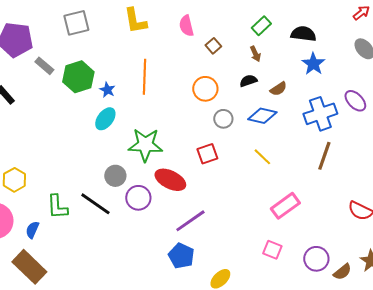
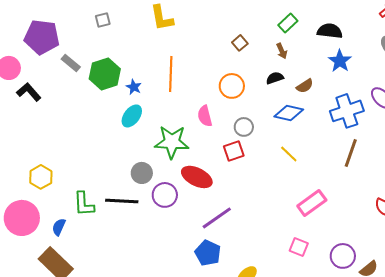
gray square: (76, 23) -> (103, 20), size x0.6
pink semicircle: (186, 26) -> (205, 116), moved
gray circle: (223, 119) -> (244, 127), moved
black line: (95, 204) -> (122, 201), turned -32

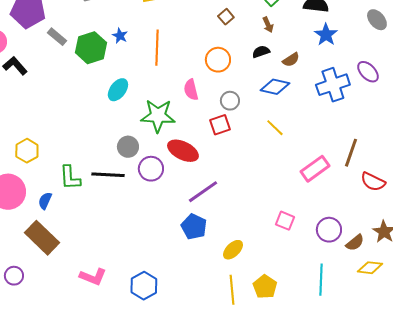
blue star: (134, 87) -> (120, 36), moved
brown line: (351, 153) -> (351, 153), moved
pink rectangle: (312, 203) -> (315, 169), moved

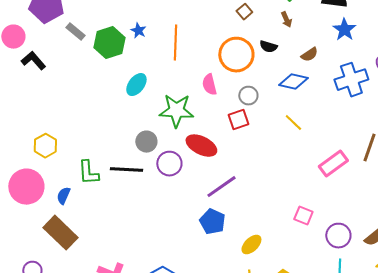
black semicircle: (261, 52) -> (268, 47), moved, turned -144
orange circle: (218, 60) -> (236, 55), size x1.4
purple circle: (329, 230) -> (338, 236), moved

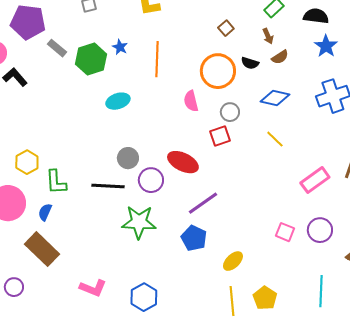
brown semicircle: (309, 55) -> (280, 57), moved
cyan ellipse: (136, 85) -> (118, 101), turned 35
green star: (176, 111) -> (139, 222), moved
green L-shape: (88, 173) -> (56, 182), moved
purple circle: (338, 236) -> (320, 230), moved

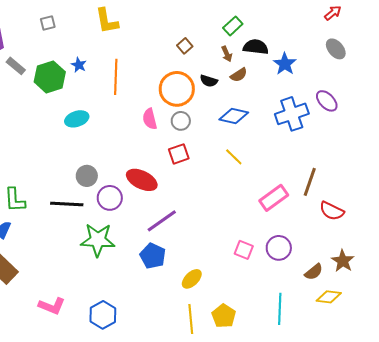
black semicircle: (316, 16) -> (256, 47), moved
gray circle: (230, 112) -> (181, 121), moved

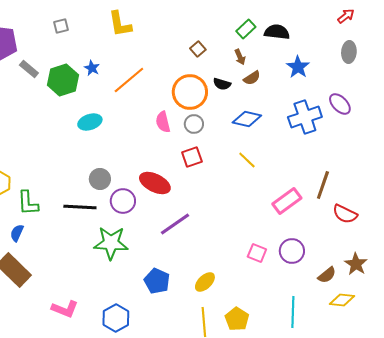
black semicircle: (256, 47) -> (277, 32), moved
gray ellipse: (336, 49) -> (349, 52), turned 45
orange line: (116, 77) -> (129, 80), turned 48
blue pentagon: (153, 256) -> (157, 281), moved

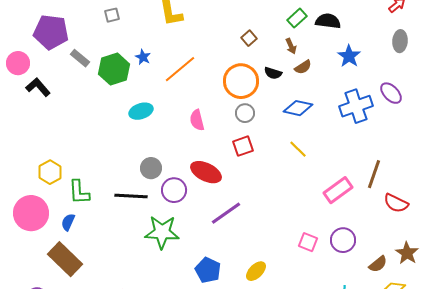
pink semicircle: (163, 122) -> (197, 120), moved

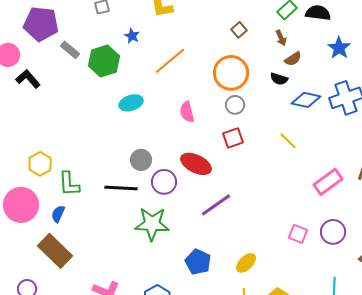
blue star: (143, 57) -> (132, 36), moved
black semicircle: (273, 73) -> (279, 79), moved
blue diamond: (298, 108) -> (306, 100), moved

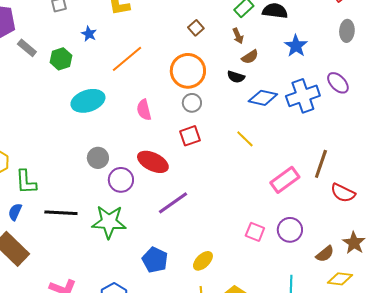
green hexagon: (104, 61) -> (61, 59), size x0.7
cyan ellipse: (131, 103) -> (88, 101), size x1.4
black line: (121, 188) -> (61, 213), moved

